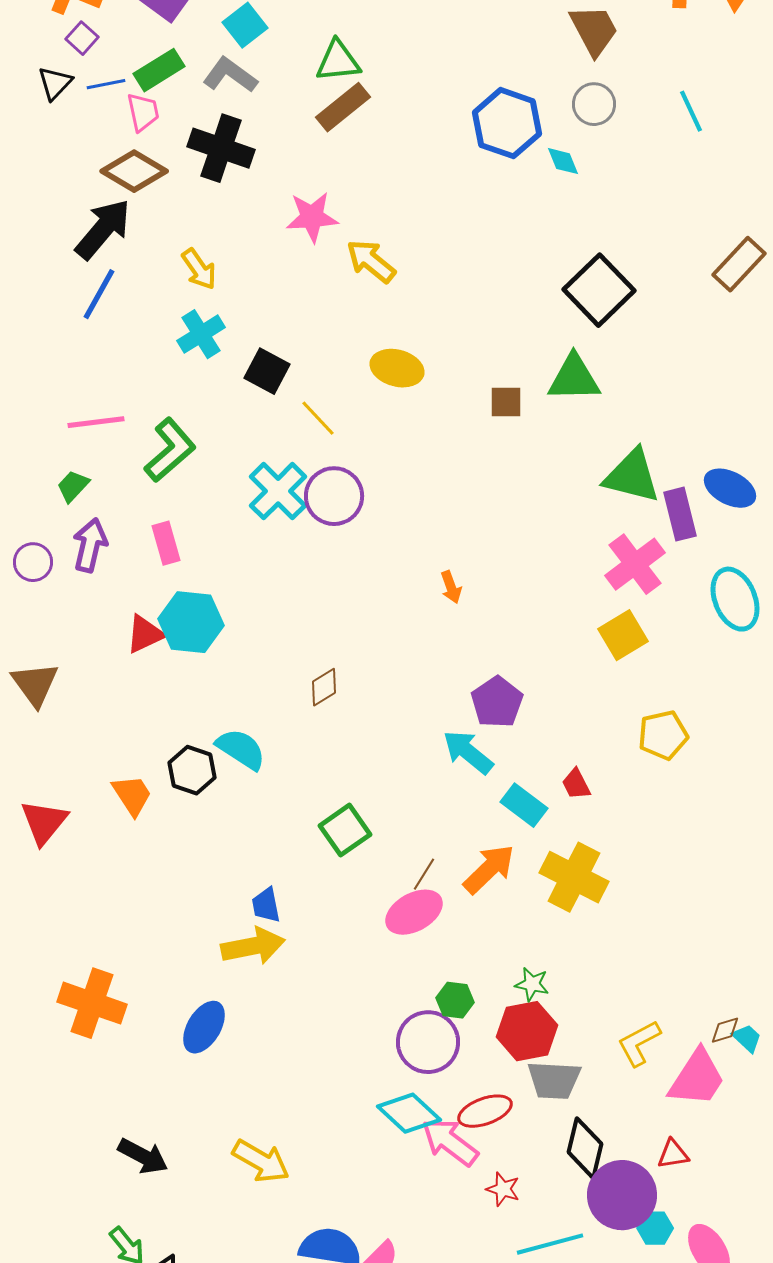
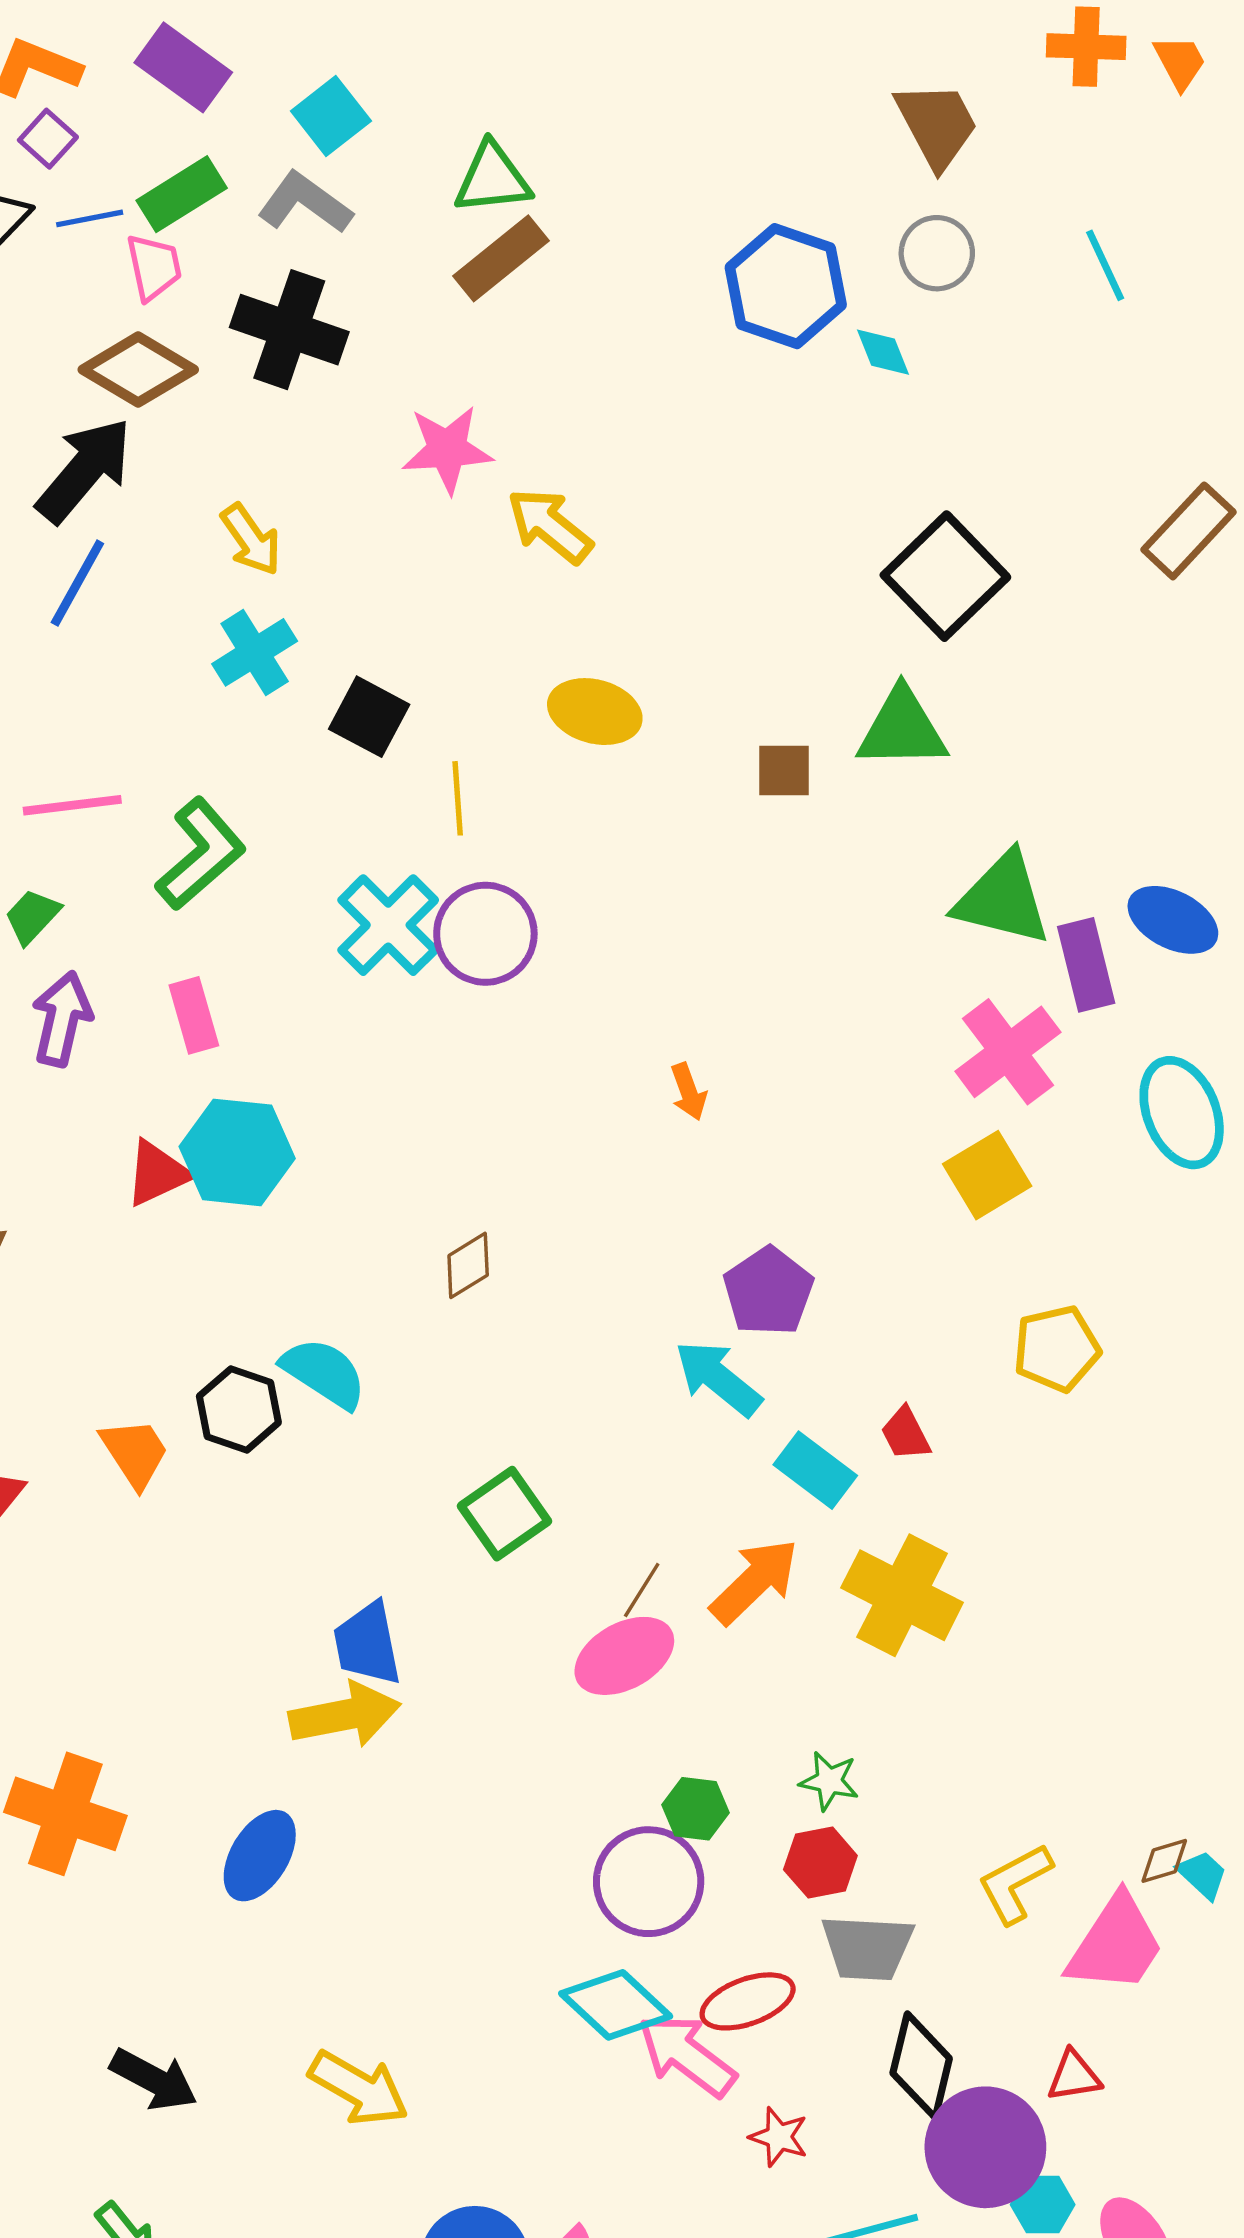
yellow line: (318, 418) -> (458, 798), turned 39
blue trapezoid: (266, 905) -> (367, 1644), size x1.4
red hexagon: (527, 1031) -> (820, 1863), size x0.7

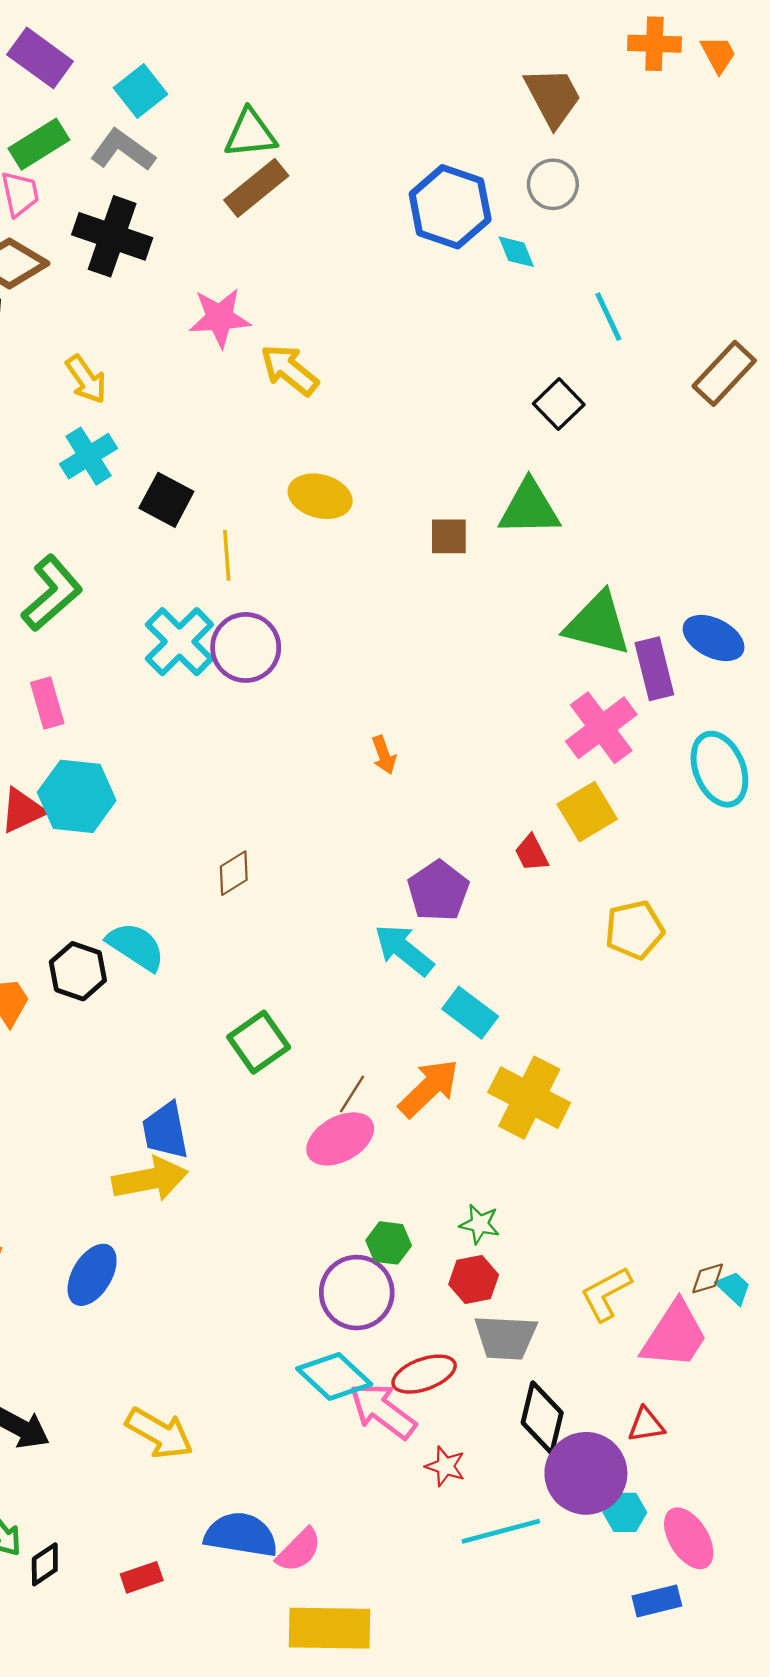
cyan line: (1105, 265) -> (608, 317), moved
black square: (945, 576) -> (559, 404), size x0.6
red trapezoid: (906, 1434) -> (532, 853), moved

